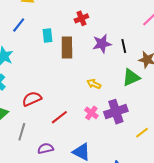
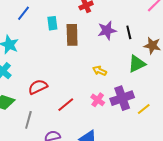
yellow line: (142, 133) -> (144, 109), moved

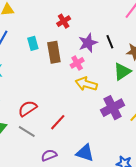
yellow arrow: (100, 71) -> (86, 84), size x1.5
pink cross: (98, 100) -> (77, 63), moved, turned 32
gray line: (28, 120) -> (27, 132), moved, turned -66

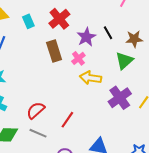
red cross: (64, 21) -> (59, 19), size x1.5
cyan rectangle: (33, 43) -> (28, 21), moved

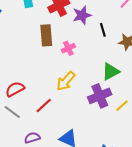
purple star: (86, 37) -> (82, 15), moved
green triangle: (124, 61) -> (111, 72), moved
yellow arrow: (90, 78) -> (66, 81), moved, turned -70

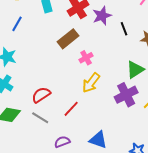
brown rectangle: (46, 35) -> (68, 39), turned 60
pink cross: (68, 48) -> (86, 58), moved

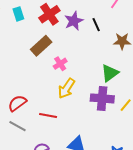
black line: (124, 29) -> (96, 25), moved
purple cross: (126, 95) -> (102, 98), turned 35
red line: (71, 109) -> (48, 115), turned 60

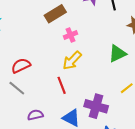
purple cross: (102, 98) -> (96, 106), moved
red line: (48, 115) -> (62, 85), moved, turned 48

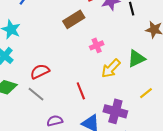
pink cross: (71, 35) -> (97, 45), moved
yellow arrow: (72, 60) -> (111, 68), moved

